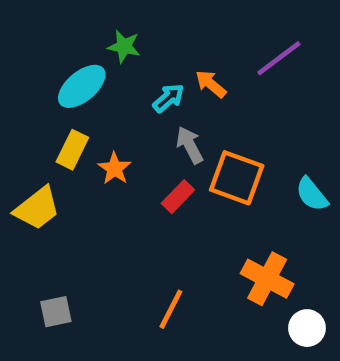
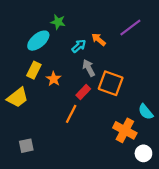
cyan semicircle: (312, 194) -> (146, 112), moved
orange line: (171, 309) -> (71, 114), moved

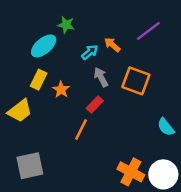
orange square: (111, 83) -> (136, 81), moved
orange cross: (125, 130) -> (131, 172), moved
gray square: (26, 146) -> (30, 166), size x1.6
white circle: (143, 153) -> (163, 174), size x1.5

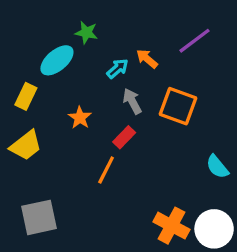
yellow rectangle: (39, 80) -> (26, 96), moved

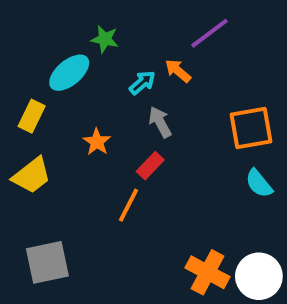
purple line: (194, 41) -> (209, 33), moved
orange square: (178, 106) -> (251, 128), moved, turned -30
cyan semicircle: (217, 167) -> (259, 183), moved

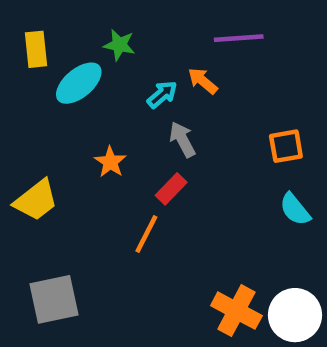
purple line: (209, 33) -> (239, 38), turned 33
yellow rectangle: (32, 116) -> (36, 49), moved, turned -32
orange square: (251, 128) -> (286, 146), size x0.7

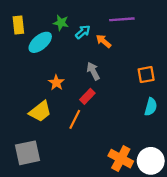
cyan arrow: (162, 94) -> (83, 32), moved
yellow trapezoid: (36, 200) -> (40, 111), moved
cyan semicircle: (295, 209) -> (151, 107), turned -126

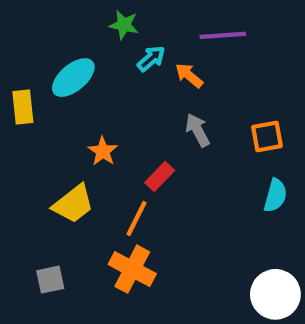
green star: (61, 23) -> (124, 25), moved
yellow rectangle: (18, 25) -> (23, 107), moved
gray arrow: (93, 71) -> (198, 130), moved
gray square: (28, 153) -> (50, 280), size x0.6
orange cross: (121, 159) -> (132, 269), moved

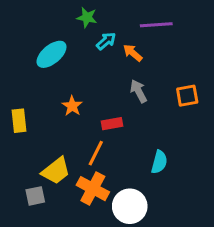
yellow rectangle: (23, 107) -> (19, 121), moved
red rectangle: (160, 176) -> (112, 124), turned 36
cyan semicircle: (275, 195) -> (159, 162), moved
yellow trapezoid: (73, 204) -> (56, 171), moved
white circle: (275, 294) -> (130, 206), moved

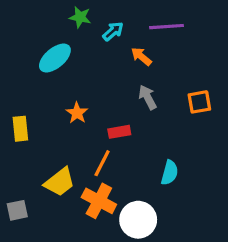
green star: (87, 17) -> (80, 17), moved
cyan arrow: (106, 41) -> (113, 31), moved
gray square: (35, 196) -> (17, 210), moved

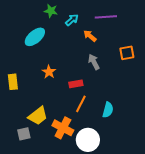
orange square: (199, 102) -> (127, 53), moved
orange line: (102, 163) -> (81, 104), moved
gray square: (17, 210) -> (24, 134), moved

